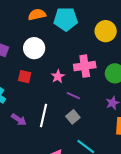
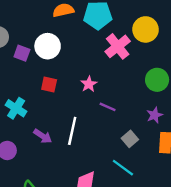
white circle: (34, 48) -> (48, 46), moved
pink cross: (85, 66) -> (118, 46), moved, turned -30
gray square: (73, 117) -> (130, 139), moved

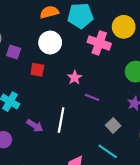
white circle: (48, 46) -> (50, 43), moved
pink cross: (118, 46) -> (99, 43), turned -30
red square: (49, 85) -> (37, 70), moved

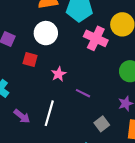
pink star: (75, 78) -> (59, 74), moved

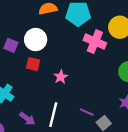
white circle: (46, 33) -> (36, 40), moved
purple line: (83, 93) -> (87, 112), moved

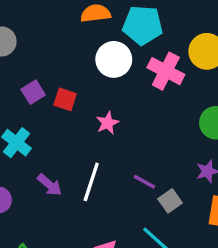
white circle: (36, 40) -> (114, 59), moved
purple square: (11, 45) -> (33, 92), moved, turned 32

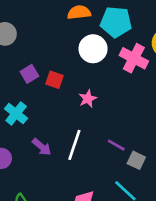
gray square: (170, 201) -> (136, 160), turned -30

